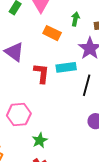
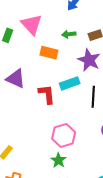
green arrow: (75, 19) -> (69, 34), turned -96
pink hexagon: (19, 114) -> (64, 135), moved

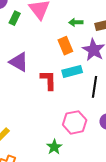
orange rectangle: (49, 53) -> (65, 46), moved, turned 48
pink hexagon: (64, 135) -> (75, 122), moved

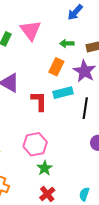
orange rectangle: (65, 46) -> (56, 67), turned 48
pink hexagon: (75, 122) -> (35, 144), moved

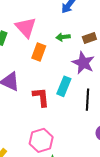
orange rectangle: (56, 67) -> (39, 52), moved
cyan rectangle: (63, 93) -> (64, 86), turned -48

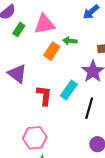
pink triangle: (26, 27) -> (44, 24), turned 50
green arrow: (63, 37) -> (70, 41), moved

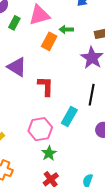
cyan rectangle: (69, 90) -> (69, 116), moved

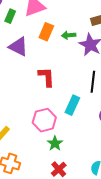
green arrow: (66, 29) -> (69, 35), moved
purple triangle: (17, 67) -> (18, 47), moved

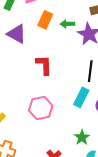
cyan rectangle: (72, 105) -> (81, 97), moved
green star: (55, 143) -> (82, 137), moved

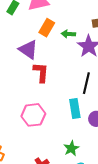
purple triangle: (17, 34) -> (28, 50), moved
cyan rectangle: (81, 97) -> (75, 109), turned -42

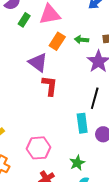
green arrow: (68, 34) -> (81, 40), moved
pink hexagon: (33, 115) -> (38, 148), moved

